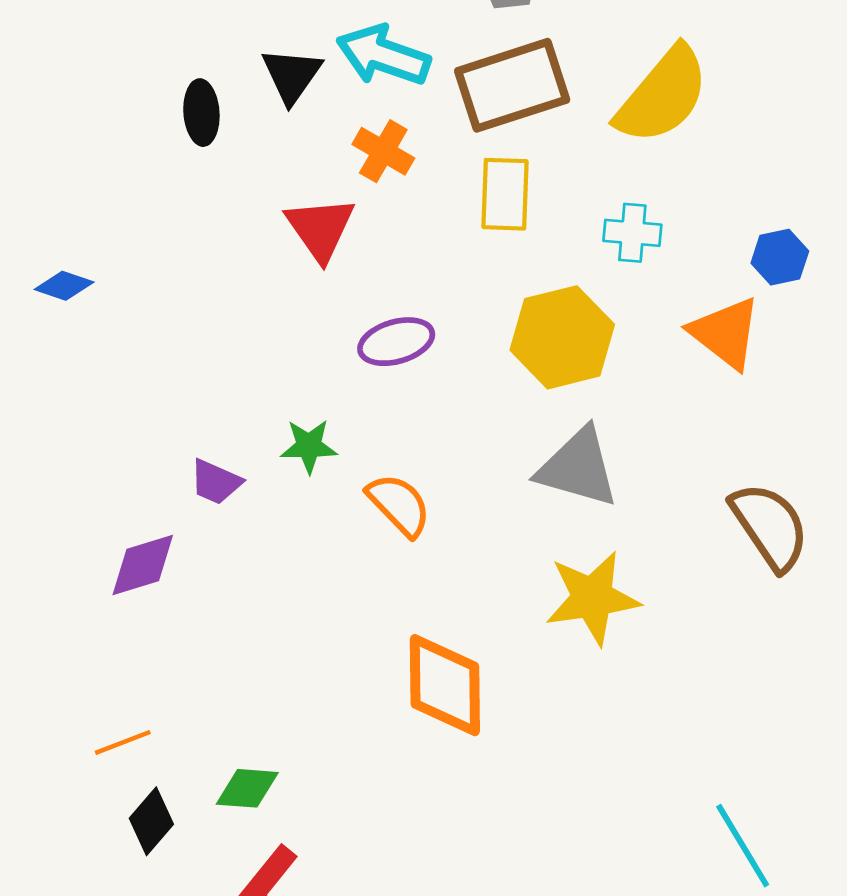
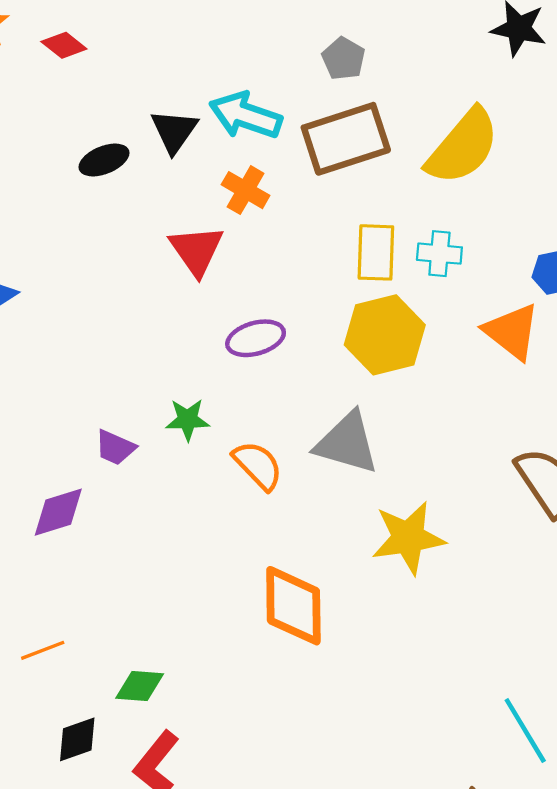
black ellipse: (201, 113) -> (104, 160), turned 72
yellow rectangle: (505, 194) -> (376, 252), moved
gray triangle: (578, 468) -> (347, 443), moved
black diamond: (151, 821) -> (77, 739), moved, turned 30

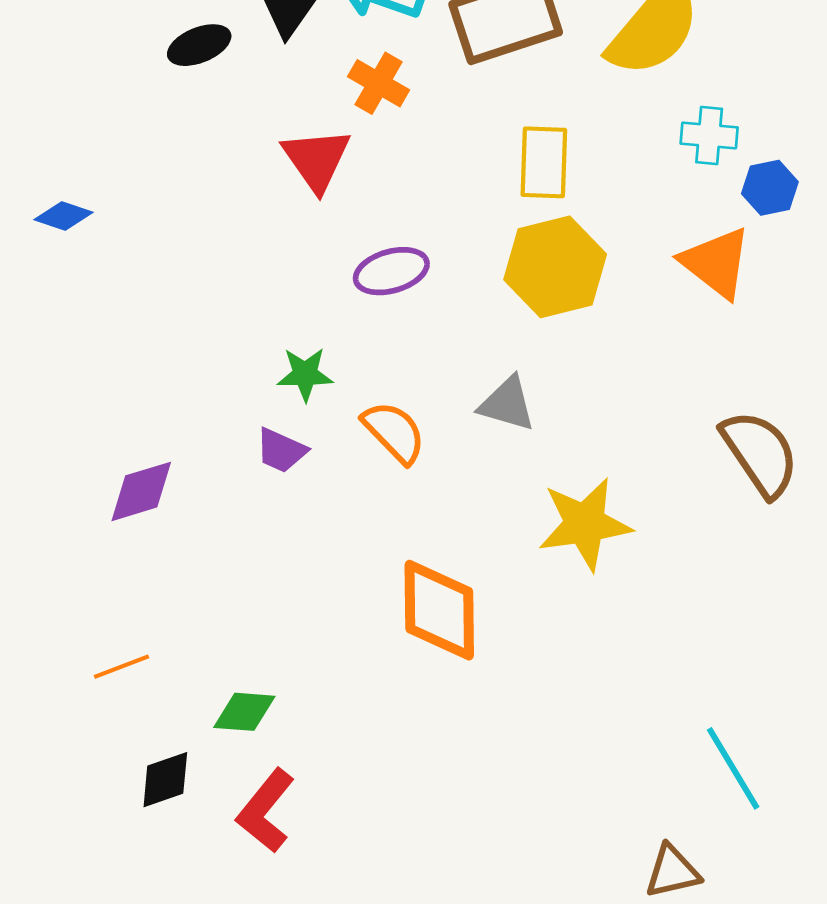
cyan cross: (439, 254) -> (709, 135), moved
gray triangle: (347, 443) -> (507, 404), size x0.7
purple trapezoid: (115, 447) -> (281, 451), moved

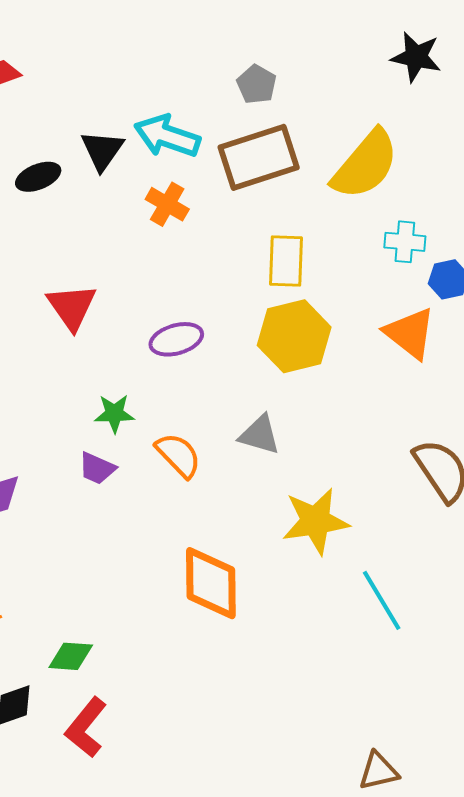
red triangle: (316, 160) -> (72, 307), moved
cyan line: (733, 768) -> (382, 600), moved

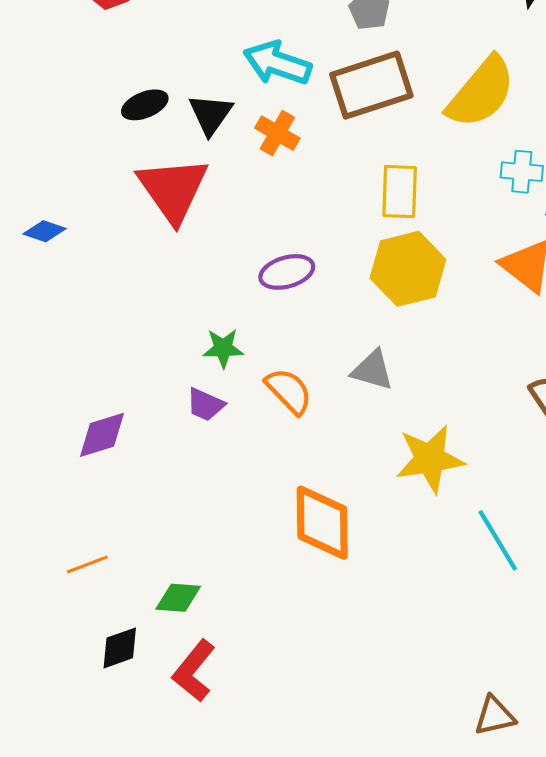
black triangle: (102, 150) -> (211, 114), moved
red triangle: (72, 307) -> (173, 189), moved, size x1.4

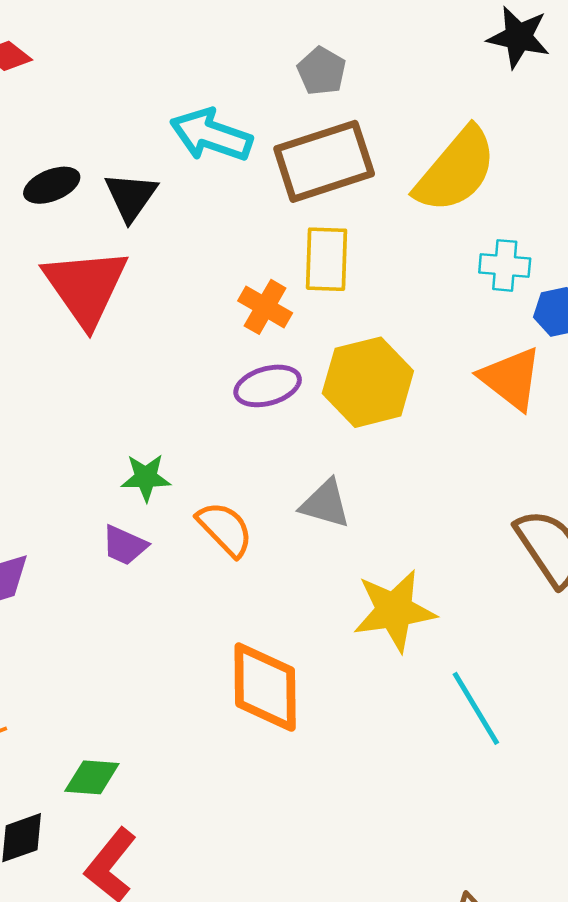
orange cross: (277, 133) -> (265, 307), moved
yellow rectangle: (400, 192) -> (327, 259), moved
purple ellipse: (287, 272) -> (268, 386), moved

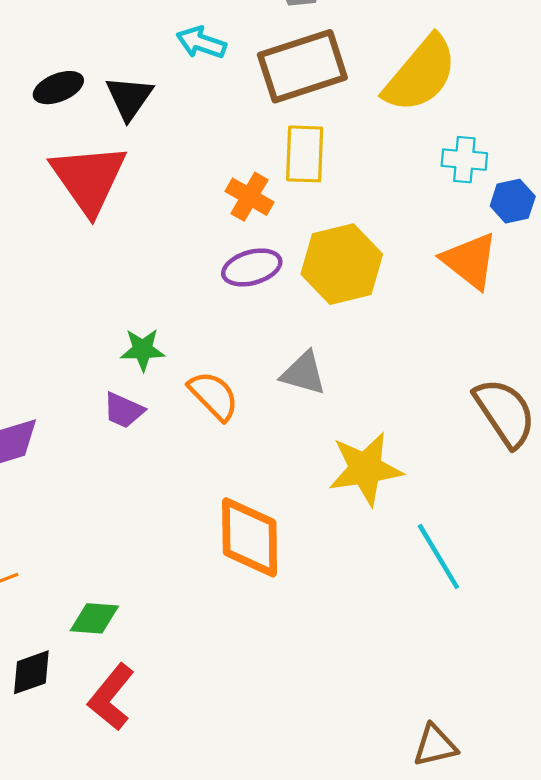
cyan arrow: (211, 135) -> (201, 43), size x0.7

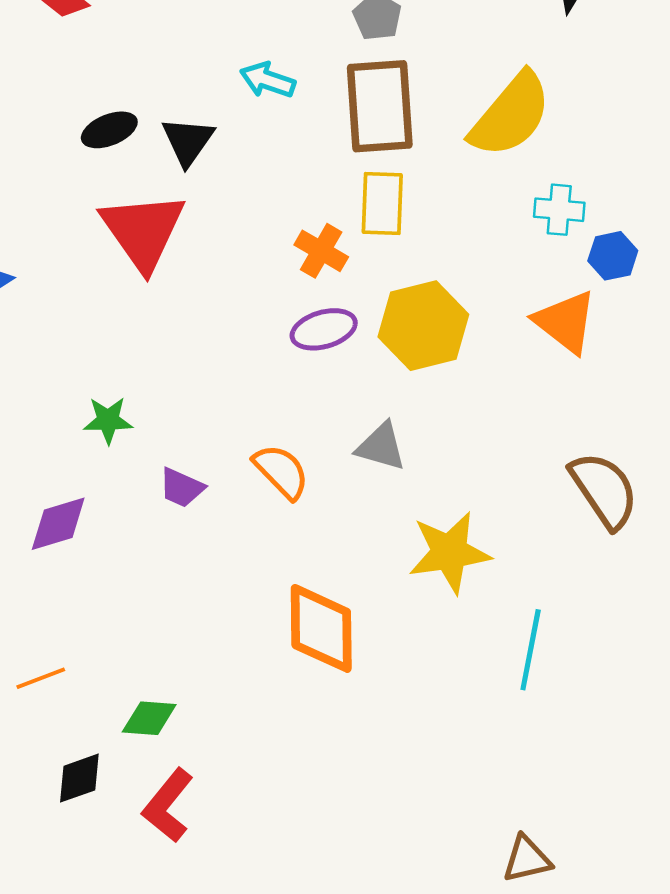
brown rectangle: (302, 66) -> (380, 106), turned -76
green star: (143, 350) -> (108, 420), moved
cyan line: (438, 556) -> (531, 650), turned 42

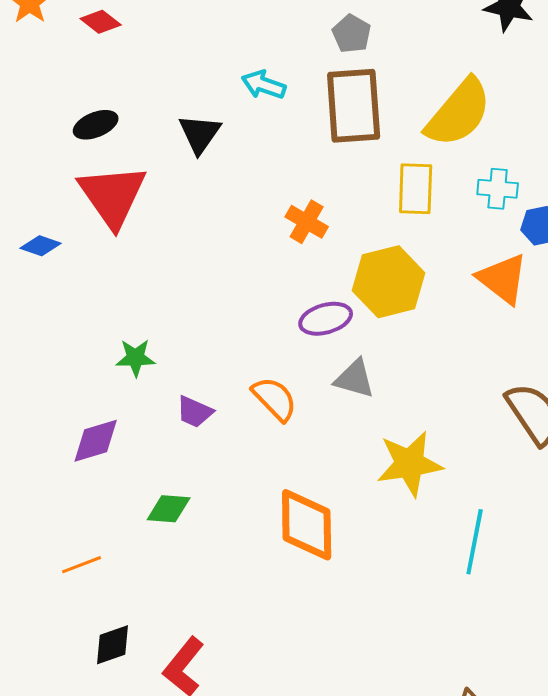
black ellipse: (109, 130) -> (96, 125), moved
yellow rectangle: (382, 203) -> (416, 189), moved
red triangle: (143, 231) -> (113, 196), moved
purple ellipse: (324, 329) -> (326, 319), moved
green diamond: (149, 718) -> (169, 509), moved

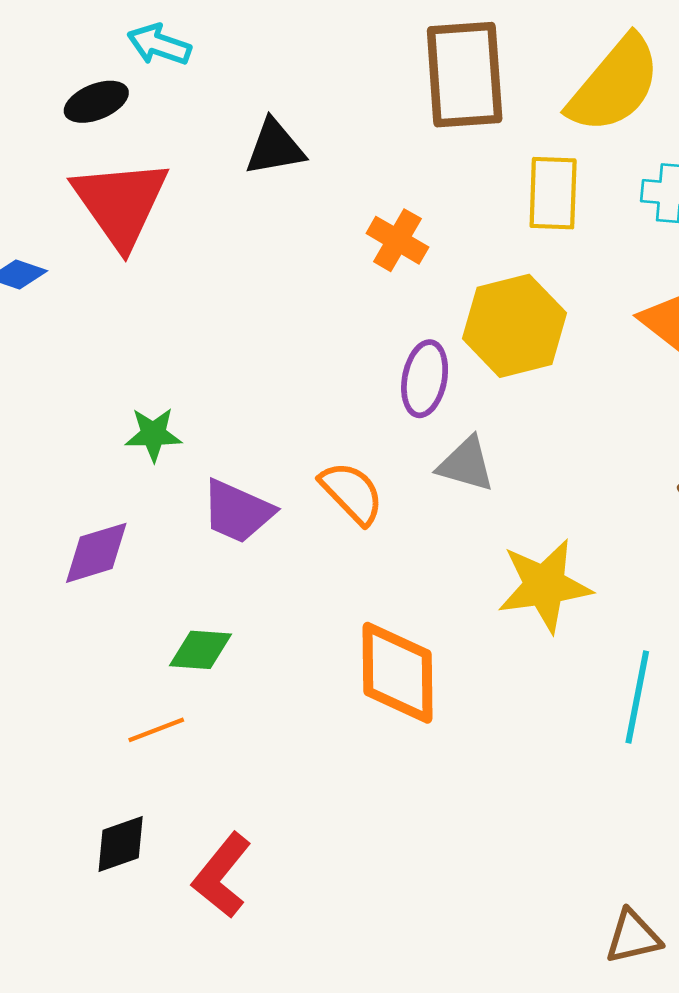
cyan arrow: (264, 85) -> (159, 45), moved
black triangle: (200, 134) -> (275, 147), moved, turned 45
purple ellipse: (326, 319) -> (425, 379), turned -63
purple trapezoid: (195, 412) -> (238, 511), size x1.4
orange line: (82, 565) -> (156, 730), moved

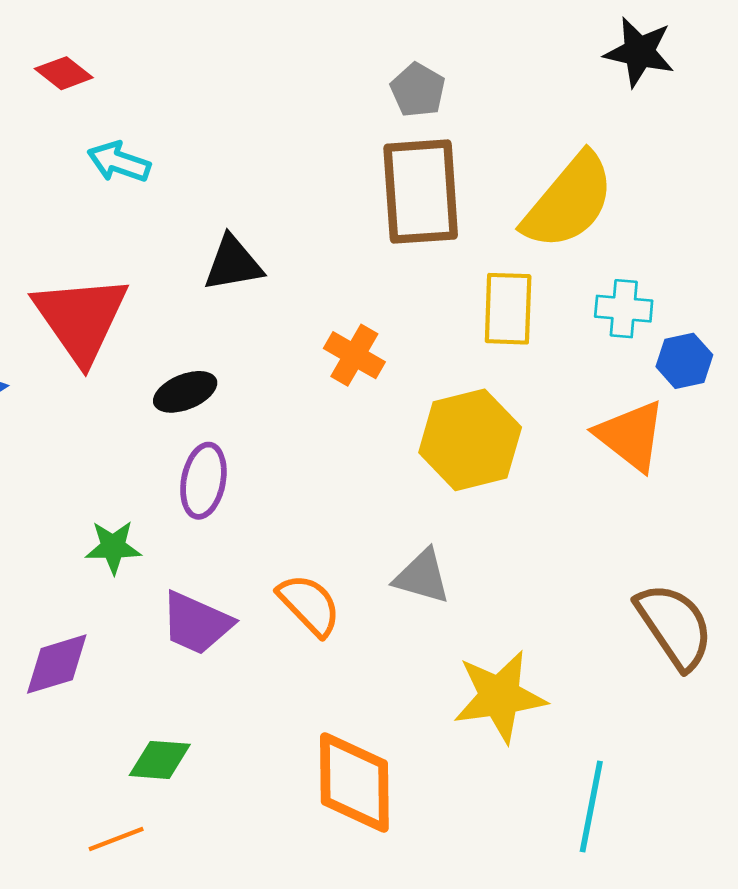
black ellipse: (96, 102) -> (185, 392), moved
purple ellipse: (425, 379) -> (203, 481), moved

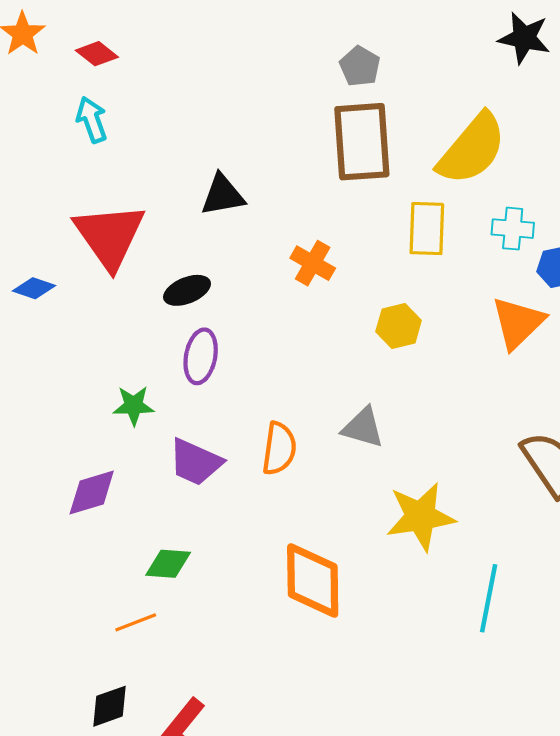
cyan arrow: (119, 162) -> (92, 120), moved, turned 51
orange triangle: (631, 436) -> (518, 323), turned 38
yellow hexagon: (470, 440) -> (399, 326), size x0.6
orange semicircle: (309, 605) -> (279, 449), turned 52

